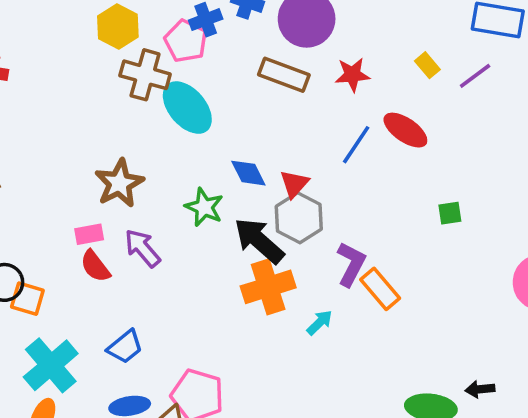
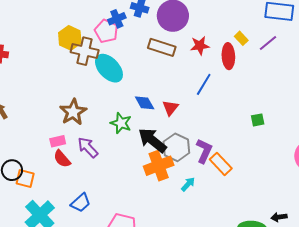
yellow hexagon: (118, 26) -> (70, 38), moved
red ellipse: (405, 130) -> (228, 56), moved, turned 55
gray hexagon: (299, 218) -> (176, 147), moved

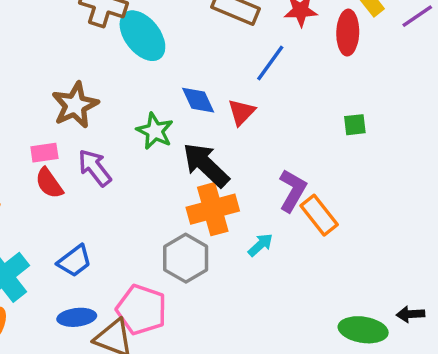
blue line: (204, 84) -> (270, 63), moved
green square: (258, 120) -> (355, 125), moved
gray hexagon: (176, 147) -> (186, 258), moved

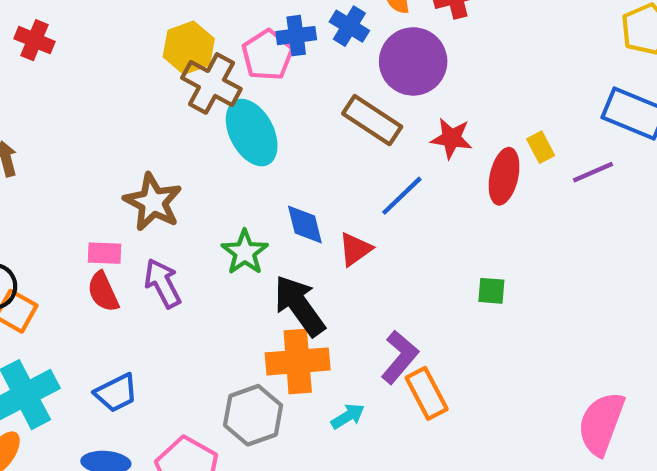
brown star: (75, 105) -> (153, 202), turned -30

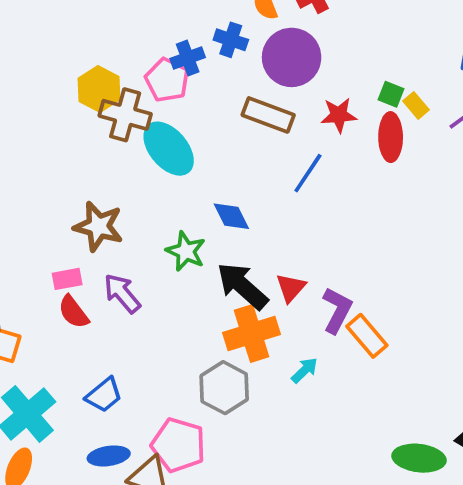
red triangle: (355, 249) -> (291, 288), moved
green square: (491, 291) -> (391, 94), moved, turned 30

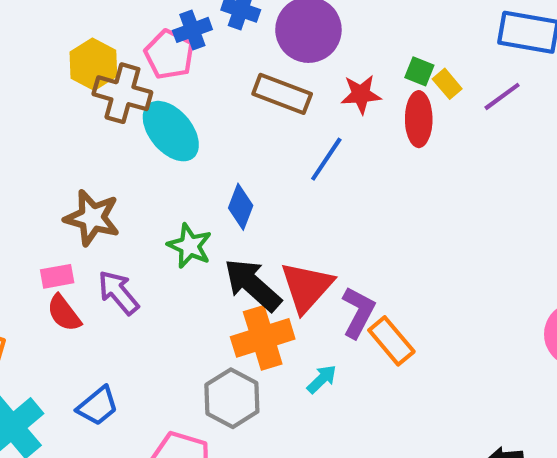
blue diamond: (231, 216) -> (241, 207), turned 48
red triangle: (291, 288) -> (307, 287), size x1.6

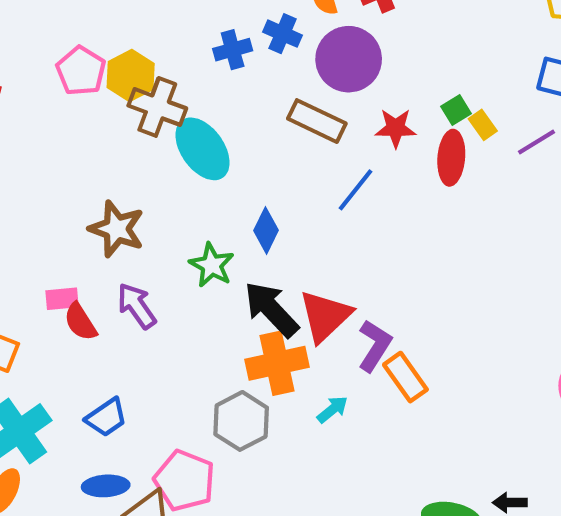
pink pentagon: (169, 54) -> (81, 71), moved
green square: (419, 71) -> (456, 110), turned 32
pink rectangle: (57, 276) -> (62, 299), moved

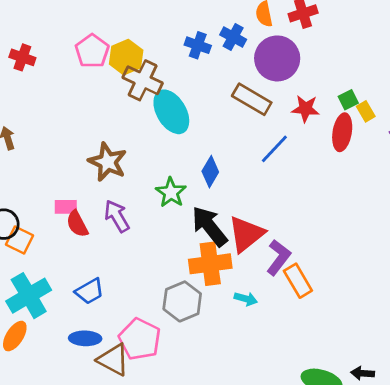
blue cross: (233, 50) -> (198, 45), turned 30
cyan arrow: (333, 409) -> (246, 299), turned 50

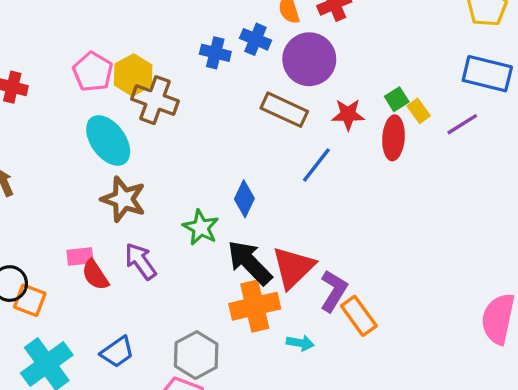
cyan ellipse: (171, 112) -> (108, 141), moved
gray hexagon: (182, 301) -> (196, 355), moved

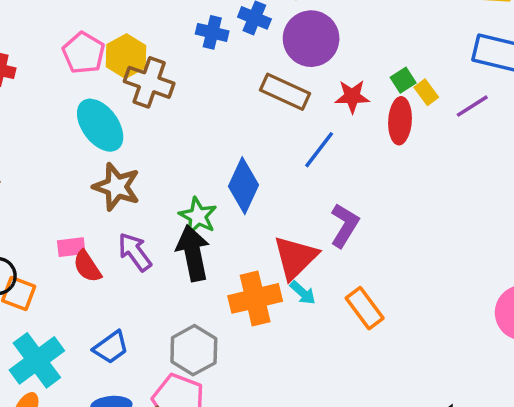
blue diamond: (244, 199) -> (244, 186), size x1.4
black arrow: (250, 263) -> (193, 253), moved, turned 33
purple L-shape: (334, 291) -> (344, 225), moved
cyan arrow: (300, 343) -> (303, 293), moved, turned 32

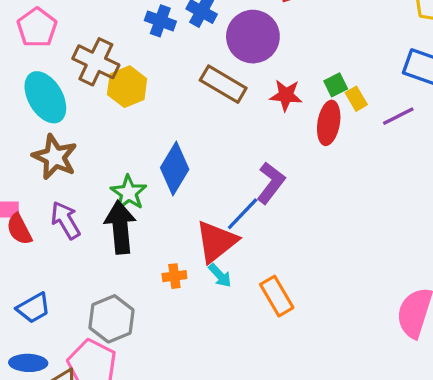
yellow hexagon: (126, 56) -> (127, 87), moved
blue line: (319, 150) -> (243, 214), moved
purple L-shape: (344, 225) -> (271, 183), moved
orange cross: (255, 298) -> (174, 276), size x0.5

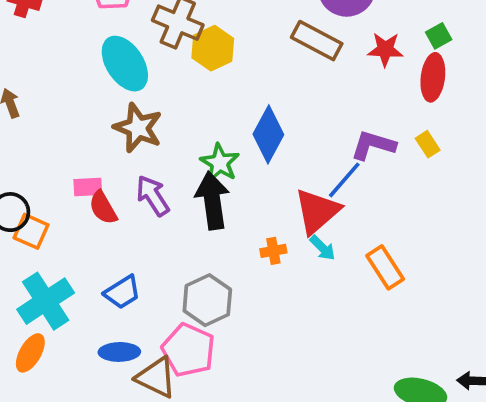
yellow rectangle: (356, 99) -> (428, 144), moved
purple L-shape: (271, 183) -> (373, 145), turned -108

